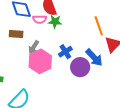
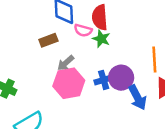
brown rectangle: (16, 34) -> (48, 40), turned -40
purple circle: (80, 67) -> (121, 78), moved

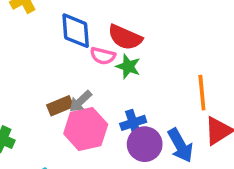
red semicircle: (100, 17) -> (125, 37), turned -60
brown rectangle: (48, 40) -> (60, 106), moved
purple circle: (121, 78) -> (145, 144), moved

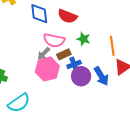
pink semicircle: (103, 56) -> (54, 40), moved, size x1.5
green star: (128, 67) -> (84, 39), moved
brown rectangle: (60, 106) -> (64, 54), moved

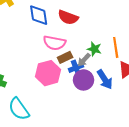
green star: (84, 39) -> (94, 49), moved
gray arrow: (44, 54) -> (84, 60), moved
cyan semicircle: (19, 103) -> (19, 109), turned 90

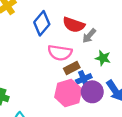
blue diamond: (39, 15) -> (42, 23), turned 50
gray arrow: (84, 60) -> (89, 36), moved
pink hexagon: (48, 73) -> (68, 93), moved

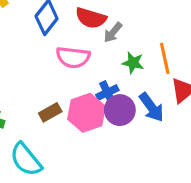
brown rectangle: (72, 68) -> (50, 112), moved

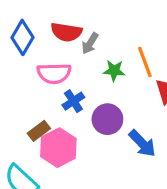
blue cross: (107, 92) -> (73, 101), moved
blue arrow: (151, 107) -> (142, 143), moved
pink hexagon: (87, 113) -> (58, 148), moved

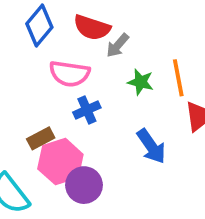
purple circle: (107, 119) -> (84, 185), moved
blue arrow: (142, 143) -> (151, 146), moved

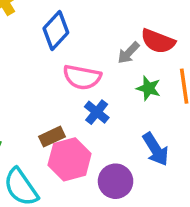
red semicircle: (92, 28) -> (158, 41), moved
blue cross: (87, 110) -> (97, 112), turned -30
purple circle: (84, 185) -> (116, 181), moved

